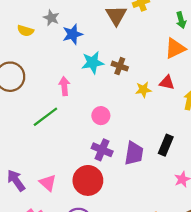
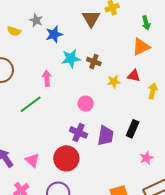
pink circle: (101, 116) -> (86, 104), moved

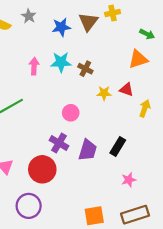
green arrow: (146, 23) -> (147, 34), turned -56
blue star: (54, 34) -> (61, 27), moved
pink arrow: (47, 78) -> (34, 66), moved

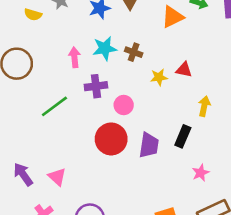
orange triangle: (138, 59) -> (173, 17), moved
yellow arrow: (145, 108) -> (204, 106), moved
purple cross: (59, 143) -> (96, 86), moved, turned -30
red circle: (42, 169) -> (111, 139), moved

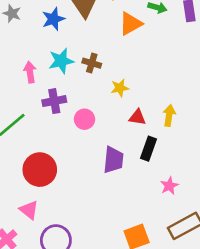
red triangle: (184, 70) -> (137, 117), moved
red circle: (111, 139) -> (40, 170), moved
pink triangle: (57, 177) -> (29, 210), moved

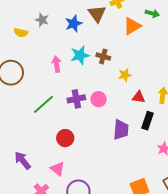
purple cross: (54, 101) -> (76, 99), moved
red circle: (40, 170) -> (65, 138), size x0.7

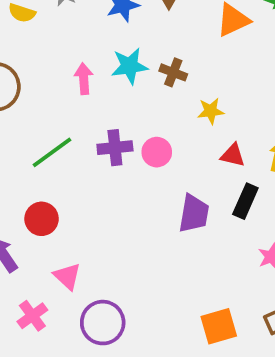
red circle: (65, 138) -> (42, 219), moved

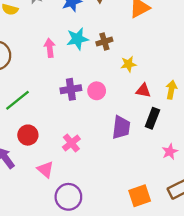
brown cross: (173, 72) -> (104, 42), turned -35
green line: (52, 152) -> (17, 100), moved
pink cross: (32, 316) -> (71, 143), moved

